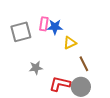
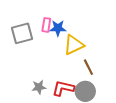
yellow triangle: (70, 43) -> (74, 45), size x1.5
gray star: (36, 68) -> (39, 87), moved

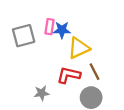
red L-shape: (63, 88) -> (69, 75), moved

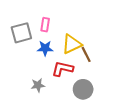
blue star: (62, 30) -> (45, 48), moved
brown line: (94, 72) -> (86, 54), moved

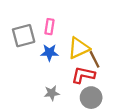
red L-shape: (63, 69) -> (83, 75), moved
gray star: (38, 85) -> (52, 93), moved

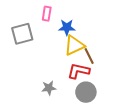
pink rectangle: (49, 27) -> (47, 14), moved
blue star: (49, 53) -> (67, 27), moved

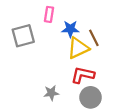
brown line: (89, 56) -> (94, 38), moved

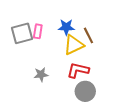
pink rectangle: (49, 14) -> (38, 31), moved
gray star: (51, 93) -> (41, 74), moved

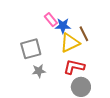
pink rectangle: (38, 31) -> (51, 20), moved, turned -48
gray square: (22, 33) -> (31, 49), moved

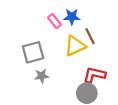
blue star: (63, 26) -> (72, 17), moved
red L-shape: (74, 67) -> (94, 75), moved

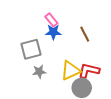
blue star: (72, 17) -> (53, 32), moved
yellow triangle: (75, 46) -> (71, 71), moved

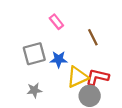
blue star: (53, 32) -> (59, 59), moved
gray star: (39, 72) -> (34, 90), moved

